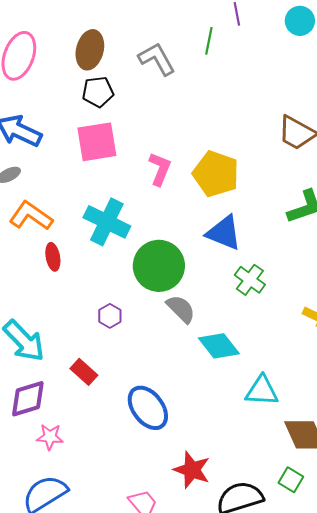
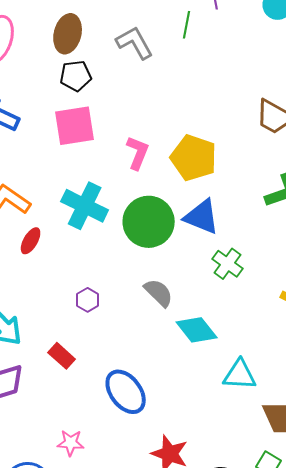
red ellipse: (53, 257) -> (31, 241), turned 40
green circle: (159, 266) -> (149, 222), moved
pink star: (50, 437) -> (71, 443), moved

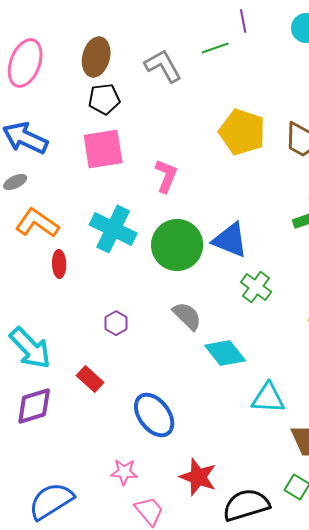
green line: (187, 25) -> (215, 48), turned 60
yellow pentagon: (194, 158) -> (242, 132), moved
red ellipse: (31, 241) -> (59, 264), turned -32
pink star: (71, 443) -> (124, 472), moved

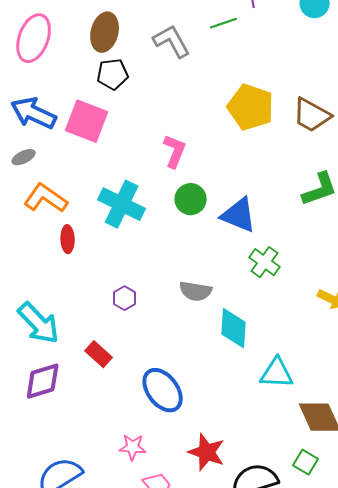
pink square: (103, 149) -> (87, 121), moved, turned 30
green circle: (177, 245) -> (191, 199), moved, size x0.6
gray semicircle: (187, 316) -> (196, 291), turned 144
cyan diamond: (225, 353) -> (234, 328), turned 42

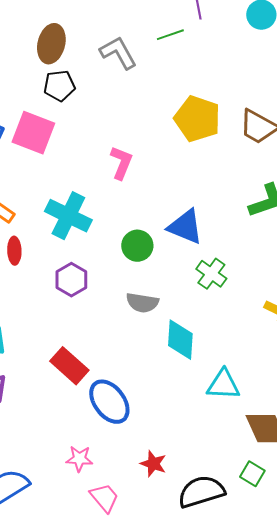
green circle: (191, 199) -> (137, 246), moved
purple hexagon: (125, 298) -> (71, 280), moved, size x1.4
red rectangle: (99, 354) -> (69, 366), moved, size x1.4
red star: (207, 452) -> (153, 464), size x0.7

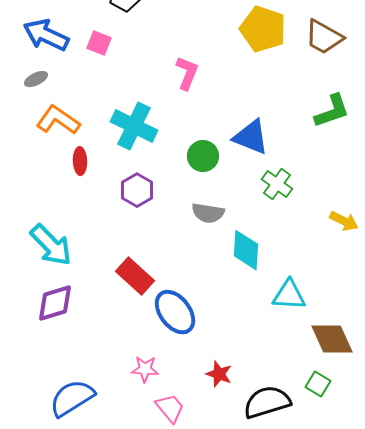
pink square: (33, 133) -> (99, 43), size x0.6

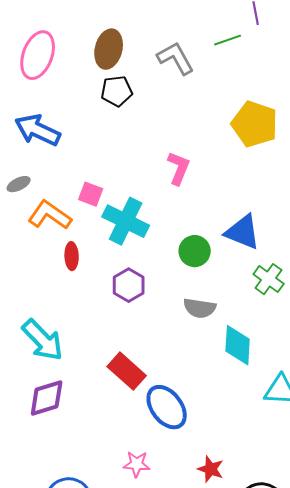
pink square: (99, 43) -> (91, 194), moved
gray ellipse: (36, 79) -> (19, 184), moved

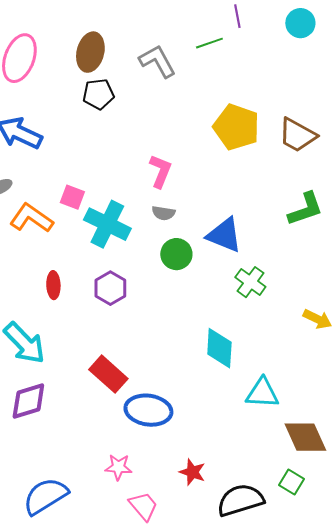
red ellipse: (72, 256) -> (53, 285), moved
gray semicircle: (200, 308) -> (163, 213), moved, size x0.7
blue ellipse: (167, 407) -> (148, 410), turned -45

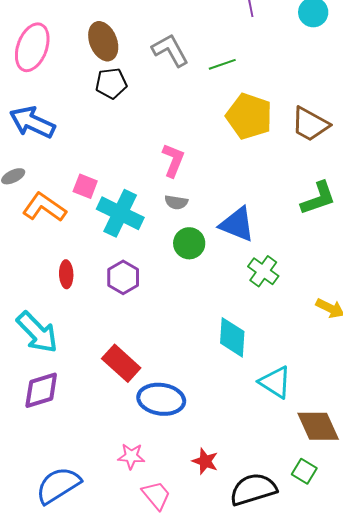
green line: (209, 43) -> (222, 64), moved
brown ellipse: (90, 52) -> (103, 41), turned -36
cyan triangle: (262, 393) -> (275, 382), turned 30

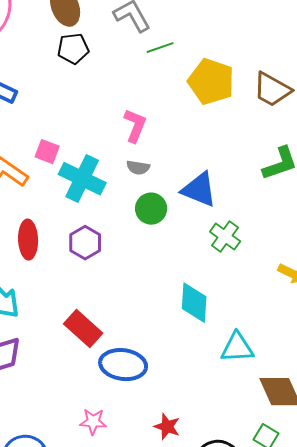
green line: (222, 64) -> (160, 48), moved
red ellipse: (66, 274) -> (28, 240), size x1.4
cyan triangle: (275, 382) -> (237, 348), turned -36

